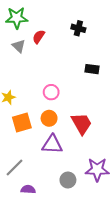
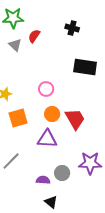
black rectangle: (92, 69) -> (85, 67), size x1.6
orange circle: (49, 118) -> (52, 114), moved
purple semicircle: (28, 189) -> (43, 180), moved

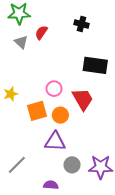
orange square: (18, 118) -> (37, 111), moved
red trapezoid: (75, 119) -> (83, 99), moved
gray circle: (62, 173) -> (72, 165), moved

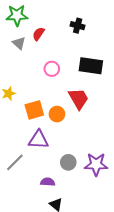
pink circle: (54, 89) -> (52, 69), moved
purple triangle: (55, 142) -> (38, 140), moved

